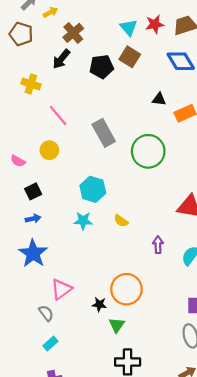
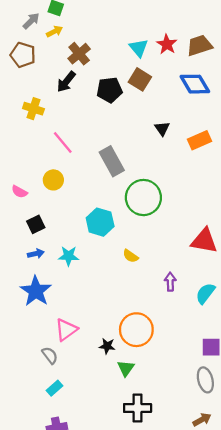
red star: (155, 24) -> (167, 44), turned -30
black triangle: (159, 99) -> (162, 129), moved, turned 48
green circle: (148, 151) -> (143, 198), moved
cyan star: (83, 221) -> (69, 256), moved

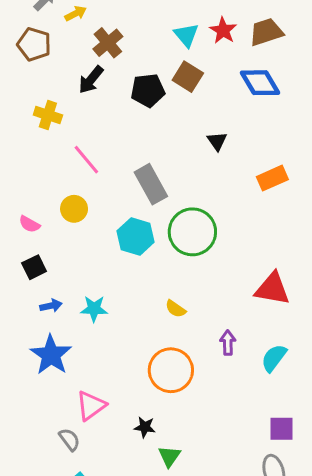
orange rectangle: (200, 140) -> (272, 178), moved
cyan hexagon: (100, 222) -> (136, 236), moved
black square: (36, 224) -> (34, 267), moved
orange circle: (136, 330) -> (171, 370), moved

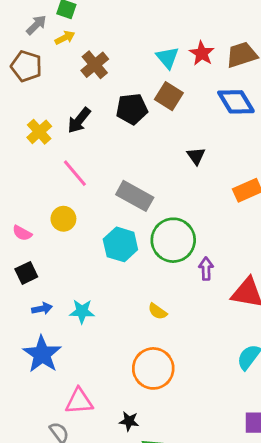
black arrow: (91, 80) -> (79, 120), moved
yellow cross: (48, 115) -> (39, 132), turned 30
gray rectangle: (151, 184) -> (135, 196), turned -32
purple arrow: (228, 343) -> (206, 269), moved
pink triangle: (91, 406) -> (79, 401), turned 32

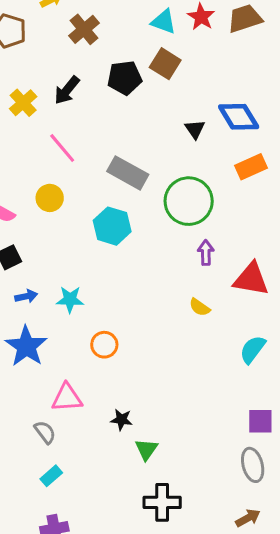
cyan triangle: (168, 58) -> (164, 22), turned -30
blue diamond: (236, 102) -> (239, 117), moved
green circle: (173, 240) -> (189, 201), moved
yellow semicircle: (158, 311) -> (200, 307), moved
orange circle: (153, 368) -> (104, 345), moved, size x0.6

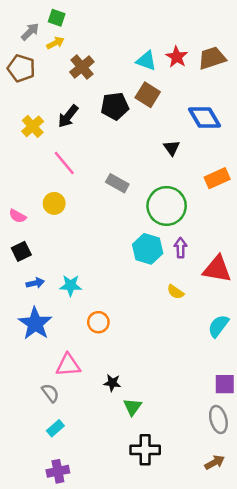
blue diamond: (239, 117) -> (204, 118), moved
gray rectangle: (128, 173) -> (117, 183), size x0.7
cyan hexagon: (112, 226) -> (148, 249), moved

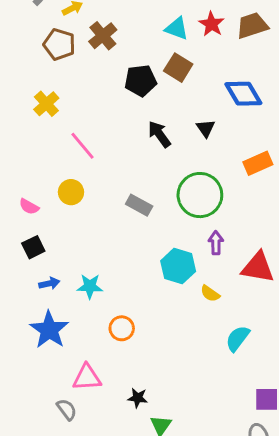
brown pentagon: (21, 68) -> (59, 44), moved
black arrow: (68, 116) -> (159, 134), moved, turned 105
gray rectangle: (117, 183) -> (139, 205), moved
cyan hexagon: (148, 249) -> (178, 266), moved
cyan semicircle: (218, 326) -> (238, 338), moved

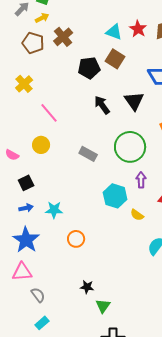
black triangle: (206, 128) -> (134, 101), size x1.5
black square: (33, 247) -> (26, 183), moved
pink triangle: (87, 378) -> (22, 272), moved

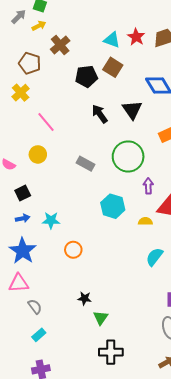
brown pentagon: (33, 43) -> (30, 63), moved
purple arrow: (141, 180) -> (148, 186), moved
yellow semicircle: (137, 215) -> (145, 221), moved, turned 144

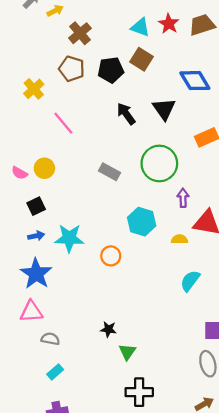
brown pentagon: (30, 63) -> (72, 69), moved
yellow circle: (38, 154) -> (44, 168), moved
cyan star: (51, 220) -> (69, 238), size x1.4
orange circle: (73, 250) -> (111, 256), moved
gray semicircle: (35, 307) -> (50, 339), turned -42

